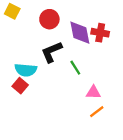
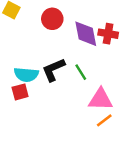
black L-shape: (52, 52) -> (54, 70), moved
red square: (20, 86) -> (20, 92), turned 35
pink triangle: (93, 92) -> (101, 99), size x1.5

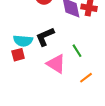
green line: (81, 72) -> (77, 51), moved
pink triangle: (101, 99) -> (56, 64), moved, turned 30

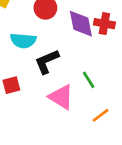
cyan semicircle: (23, 41) -> (23, 41), moved

